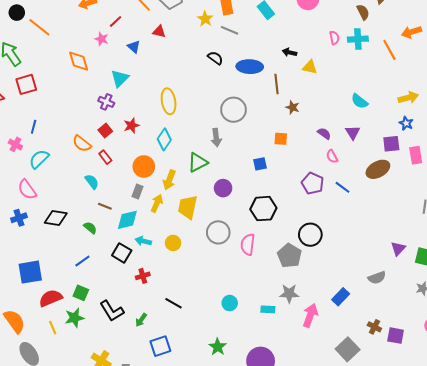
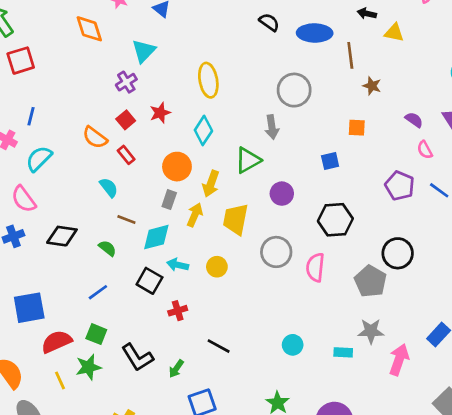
purple cross: (106, 102) -> (126, 82), turned 35

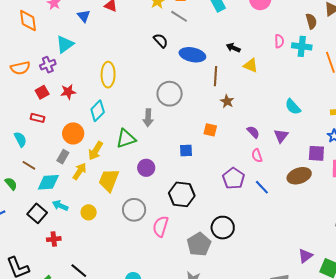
orange semicircle: (95, 137) -> (20, 68), moved, turned -60
red rectangle: (126, 155) -> (38, 118), turned -48

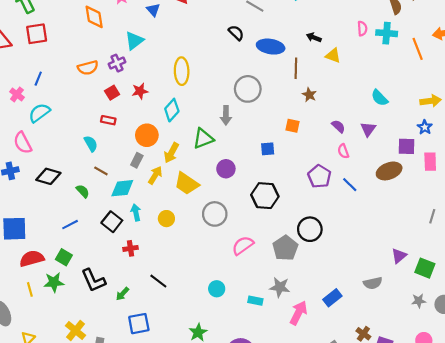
yellow trapezoid: (109, 180) -> (187, 183), turned -75
cyan arrow: (60, 206) -> (136, 212), turned 56
pink semicircle: (161, 226) -> (243, 245), moved, turned 40

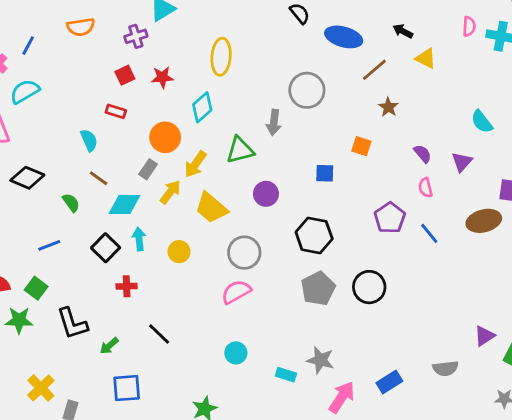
orange semicircle: (88, 68) -> (81, 27), moved
brown line: (296, 68) -> (374, 70), turned 42
pink semicircle: (243, 245) -> (236, 292), moved
gray pentagon: (285, 248) -> (318, 288), moved

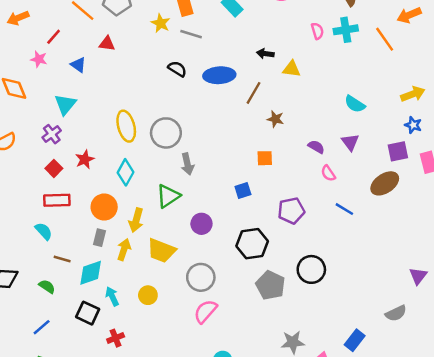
gray circle: (307, 90) -> (166, 133), moved
red rectangle: (116, 111) -> (57, 200), size x1.5
purple pentagon: (390, 218) -> (291, 211), moved, turned -30

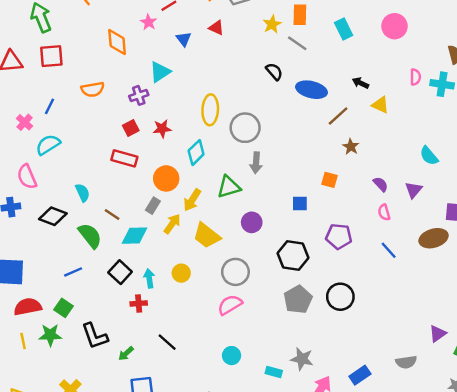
cyan semicircle: (44, 231) -> (83, 193), moved
green semicircle: (47, 287) -> (90, 236), size x1.6
cyan arrow: (112, 296) -> (149, 278), moved

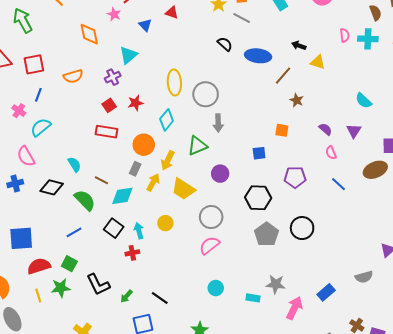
red square: (51, 56) -> (34, 64), moved
black line: (167, 342) -> (160, 298), moved

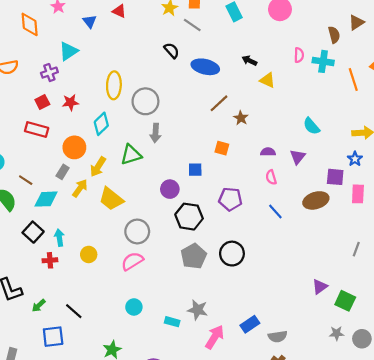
brown line: (283, 76) -> (219, 103), moved
purple semicircle: (325, 129) -> (268, 152), turned -48
purple circle: (220, 174) -> (170, 189), moved
yellow circle: (165, 223) -> (89, 254), moved
gray semicircle: (364, 277) -> (278, 336), moved

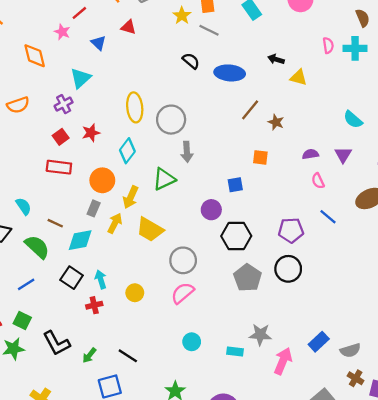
purple pentagon: (230, 199) -> (291, 230), moved

